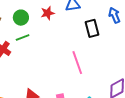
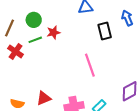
red star: (48, 13) -> (53, 32), moved

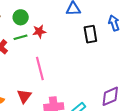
pink line: (90, 65) -> (40, 68), moved
red triangle: (44, 98) -> (24, 96), turned -35

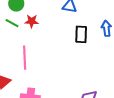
green line: (20, 37) -> (12, 23), turned 32

